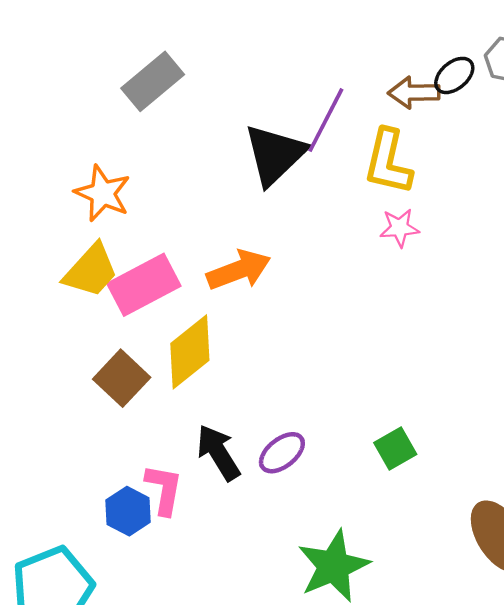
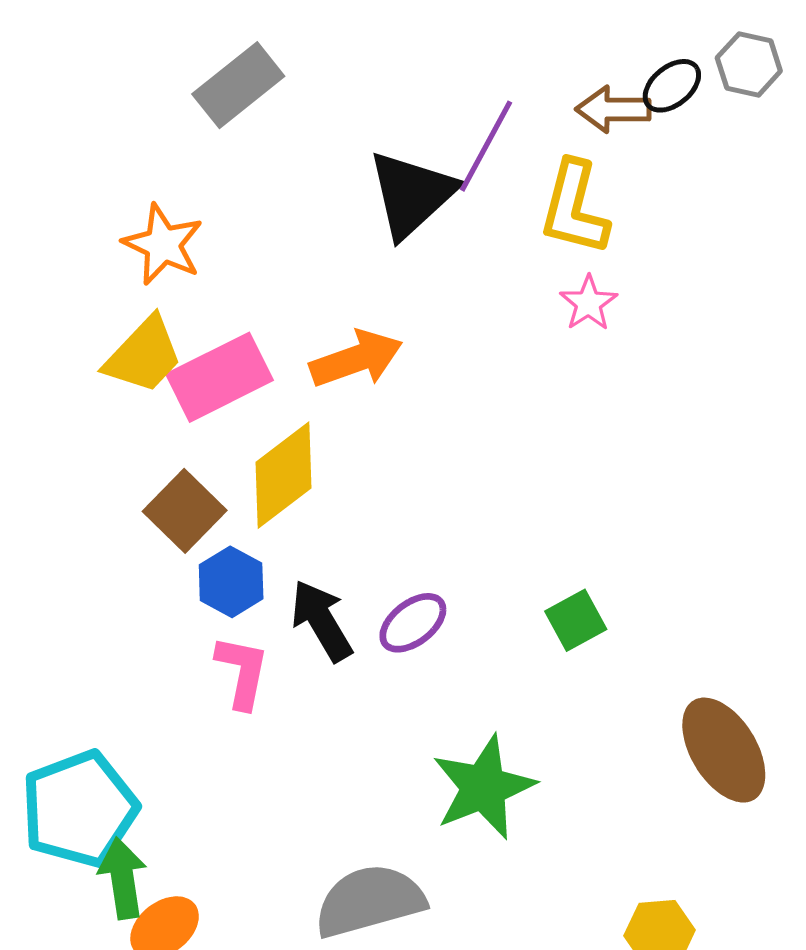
pink star: (399, 228) -> (589, 303), turned -30
blue hexagon: (128, 511) -> (231, 582), moved

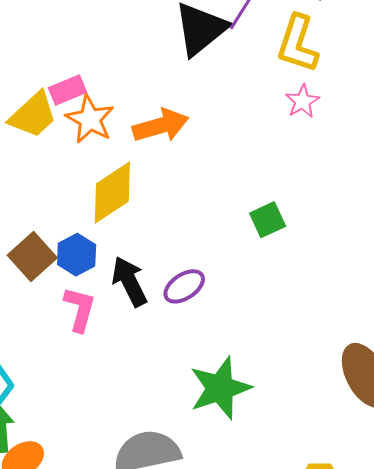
orange star: (163, 245) -> (90, 119), moved
pink rectangle: (220, 377) -> (67, 90), moved, size x0.6
brown square: (185, 511) -> (32, 257), moved
green square: (576, 620) -> (268, 220), moved

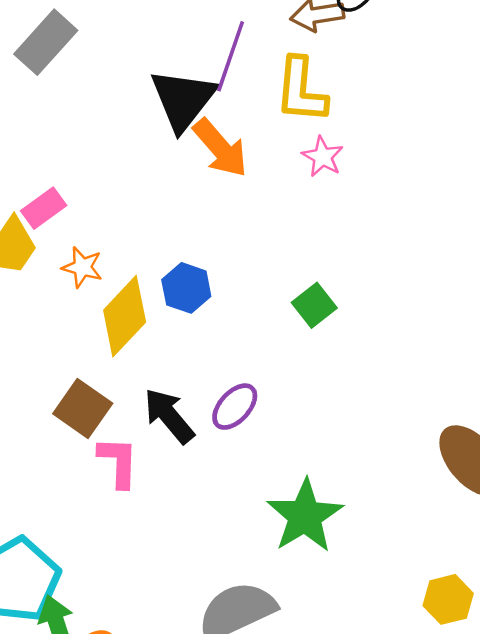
orange star: (90, 119) -> (82, 267), moved, size x0.7
orange arrow: (161, 126) -> (220, 148), moved, turned 78
blue hexagon: (77, 255) -> (186, 288), moved
brown square: (32, 257) -> (83, 408), moved

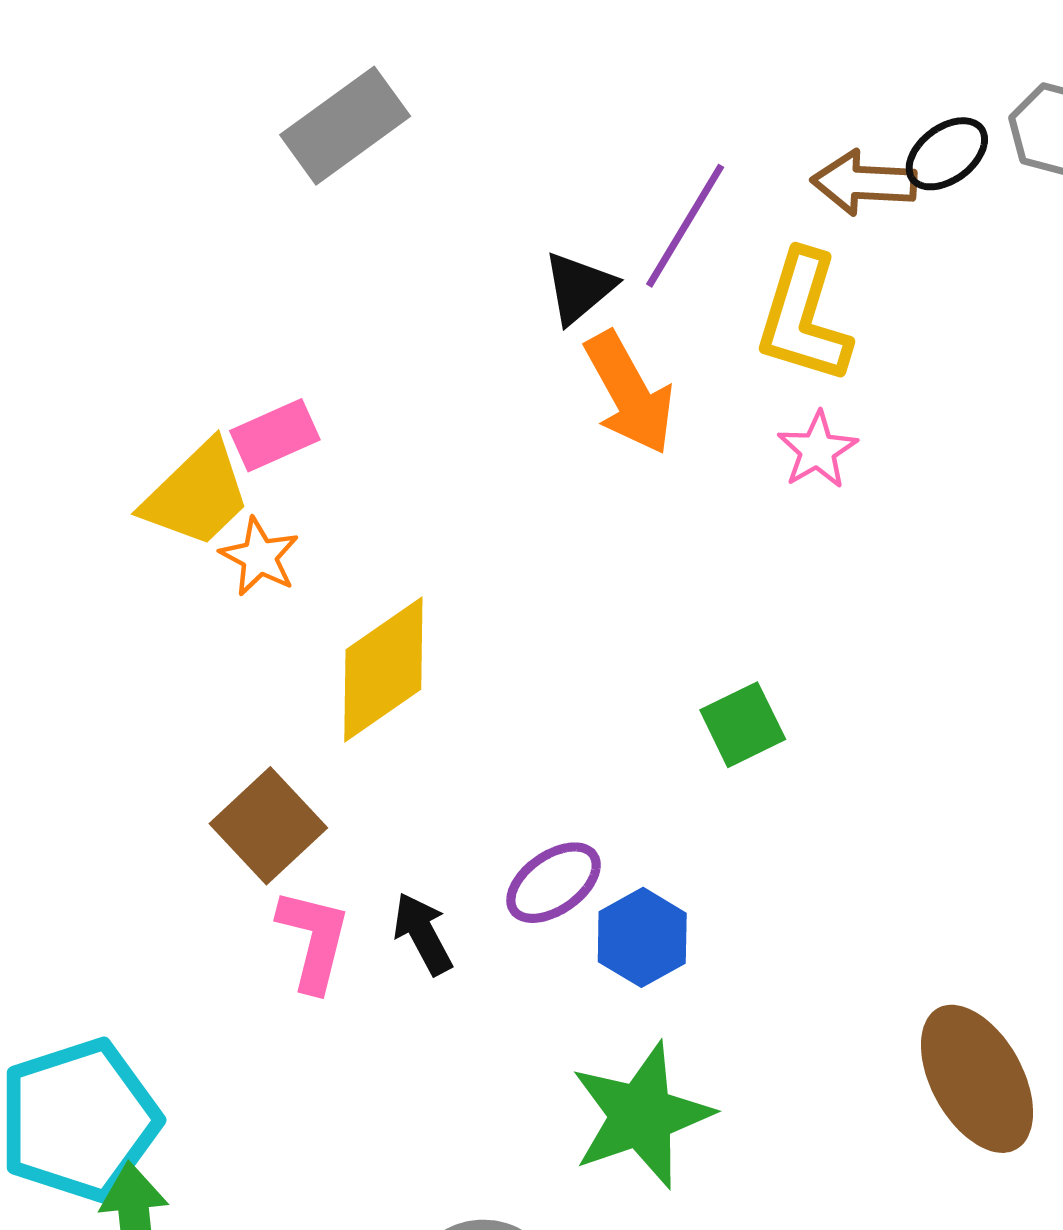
black triangle: (183, 100) -> (579, 288), size x0.6
orange star: (82, 267) -> (259, 557), moved
blue hexagon: (186, 288) -> (642, 937), moved
black arrow: (169, 416) -> (423, 934), moved, size x0.7

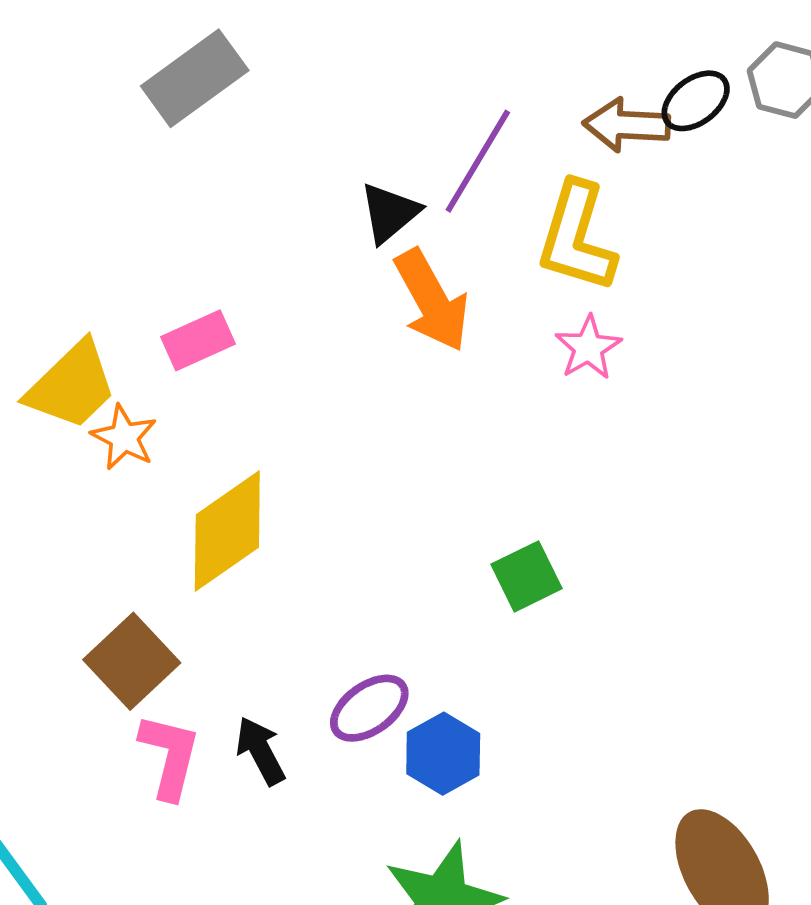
pink rectangle: (275, 435) -> (198, 340), moved

